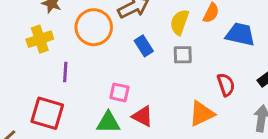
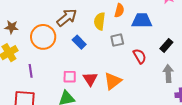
gray square: (183, 55) -> (117, 40), moved
orange triangle: (202, 114) -> (113, 81), moved
red triangle: (143, 116) -> (90, 79), moved, turned 42

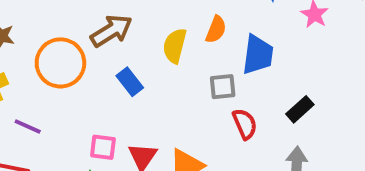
blue trapezoid: (142, 21) -> (258, 55), turned 90
gray square: (117, 40) -> (223, 87), moved
purple line: (31, 71) -> (28, 126), turned -64

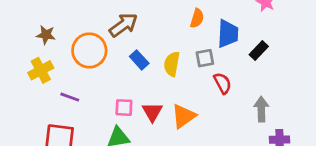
yellow semicircle: (175, 46) -> (172, 64), moved
black rectangle: (300, 109) -> (259, 50), moved

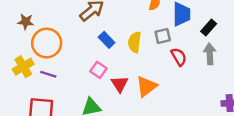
orange circle: (89, 50) -> (47, 43), moved
yellow cross: (41, 70) -> (23, 67), moved
pink square: (124, 108) -> (98, 70), moved, turned 35
gray arrow: (261, 109) -> (210, 54), moved

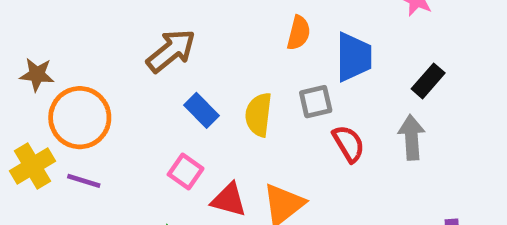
black rectangle: (209, 27) -> (428, 81), moved
red triangle: (120, 84) -> (229, 200), turned -42

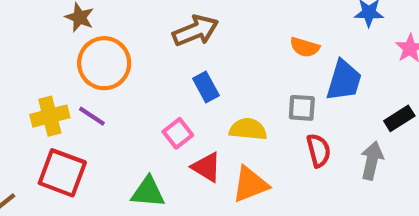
orange semicircle: (299, 33) -> (305, 47), turned 76
yellow semicircle: (259, 115) -> (248, 129), moved, turned 72
yellow cross: (33, 166) -> (50, 116), moved

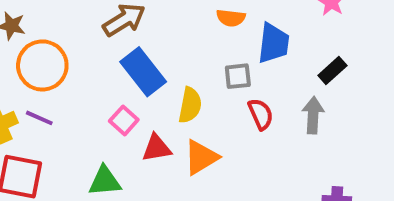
blue rectangle: (206, 87) -> (143, 72), size x1.6
yellow semicircle: (248, 129) -> (190, 105), turned 105
red triangle: (206, 167) -> (157, 148), turned -32

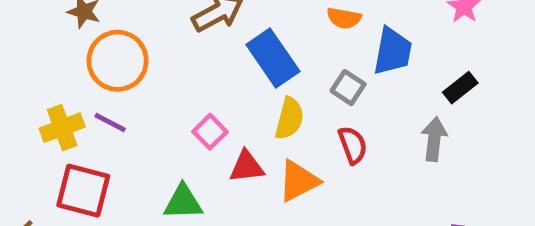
blue rectangle: (143, 72) -> (273, 58), moved
gray square: (238, 76) -> (348, 88), turned 36
red semicircle: (261, 114) -> (353, 145), moved

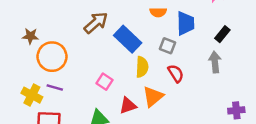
yellow cross: (62, 128) -> (32, 95), turned -30
red triangle: (247, 167) -> (128, 106), moved

